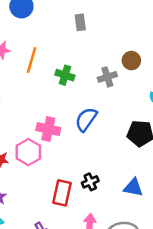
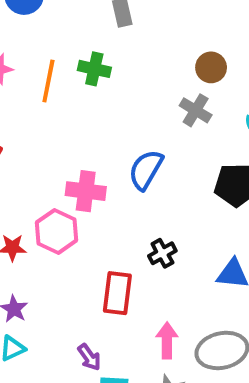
green cross: (65, 75) -> (94, 69), moved
gray cross: (107, 77) -> (196, 110), moved, turned -36
black cross: (90, 182) -> (162, 253), moved

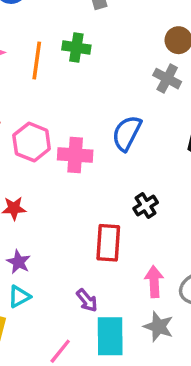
pink hexagon: (56, 231) -> (32, 142), moved

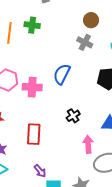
red rectangle: (108, 243) -> (34, 134), moved
pink arrow: (154, 282) -> (88, 144), moved

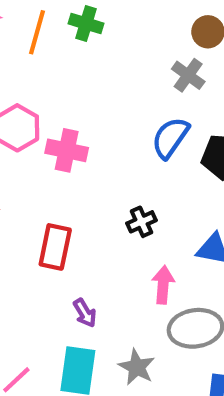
blue semicircle: (62, 74) -> (170, 138), moved
purple arrow: (40, 171) -> (85, 313), moved

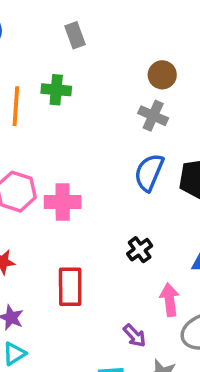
purple arrow: (85, 313) -> (135, 336), moved

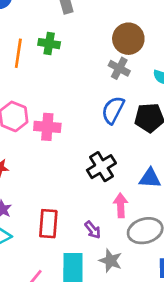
brown circle: (162, 75) -> (128, 39), size x1.5
black cross: (140, 250) -> (101, 167), size x1.5
red rectangle: (70, 287) -> (48, 224), moved

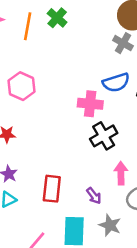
green cross: (49, 44) -> (57, 18), turned 30
blue semicircle: (113, 110) -> (116, 83), turned -136
pink cross: (47, 127) -> (90, 104), moved

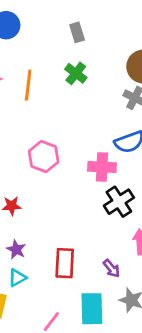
green cross: (57, 18) -> (76, 73), moved
pink hexagon: (22, 86) -> (44, 157), moved

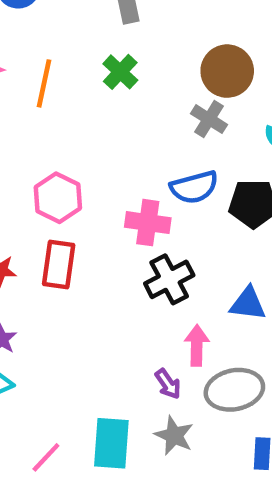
red rectangle: (65, 263) -> (59, 264), moved
purple arrow: (112, 268) -> (168, 384), moved

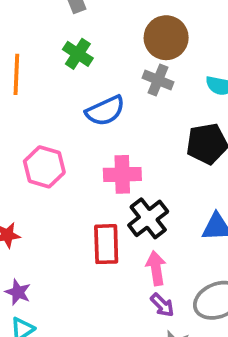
blue semicircle: (194, 187) -> (105, 111), moved
red rectangle: (59, 264) -> (106, 244), moved
pink arrow: (197, 345) -> (156, 268), moved

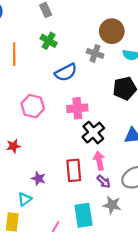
brown circle: (166, 38) -> (112, 31), moved
red rectangle: (106, 244) -> (74, 170), moved
purple star: (18, 292) -> (38, 179), moved

